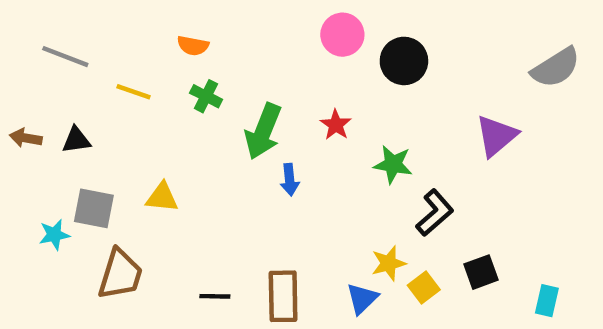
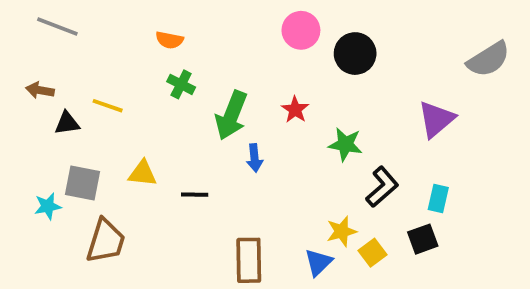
gray line: (65, 57) -> (57, 26), moved
yellow line: (133, 92) -> (108, 106), moved
brown arrow: (26, 138) -> (40, 90), moved
black line: (215, 296) -> (195, 195), moved
cyan rectangle: (547, 301) -> (438, 198), moved

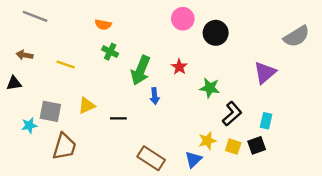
black triangle: (67, 123) -> (14, 83), moved
yellow triangle: (142, 173) -> (87, 106), turned -30
yellow square: (372, 253) -> (233, 147), moved, turned -35
brown rectangle: (249, 260) -> (151, 158), turned -56

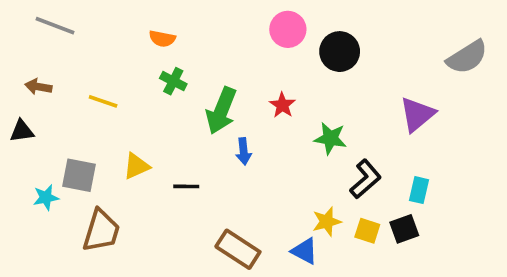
blue triangle: (193, 159) -> (304, 251), turned -48

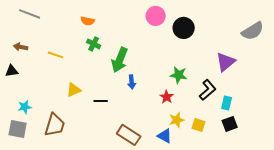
red star: (282, 105) -> (167, 97), moved
gray square: (79, 175) -> (18, 129), moved
black L-shape: (365, 179) -> (208, 90), moved
black square: (404, 229) -> (230, 124), moved

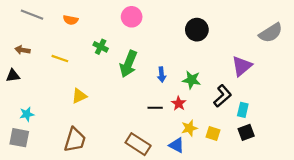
pink circle: (156, 16) -> (132, 17), moved
orange semicircle: (88, 21) -> (71, 20), moved
blue arrow: (132, 82) -> (162, 75), moved
black line: (101, 101) -> (155, 108), moved
brown trapezoid: (55, 125) -> (75, 140), moved

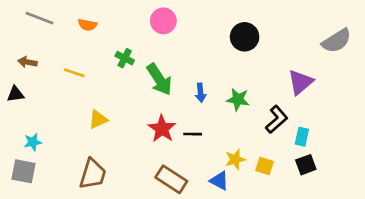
green arrow: (128, 64) -> (159, 79), turned -55
red star: (179, 103) -> (162, 129), moved, size x1.5

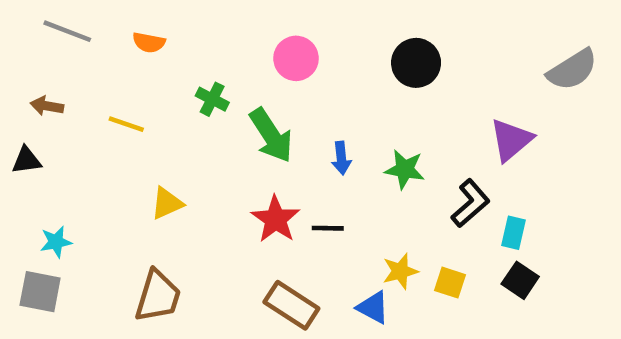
pink circle: (163, 21) -> (296, 58), moved
black square: (306, 165) -> (520, 280), turned -36

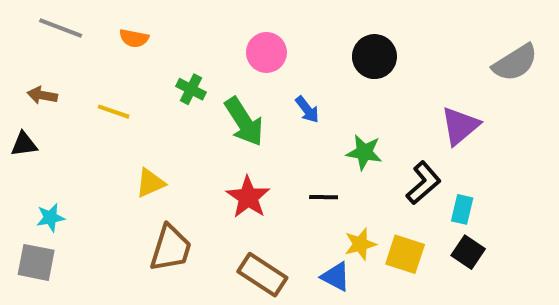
blue arrow: (341, 158) -> (307, 110), moved, turned -32
black line: (328, 228) -> (324, 197), moved
yellow square: (450, 283) -> (405, 254), size x1.4
brown trapezoid: (158, 296) -> (171, 248), moved

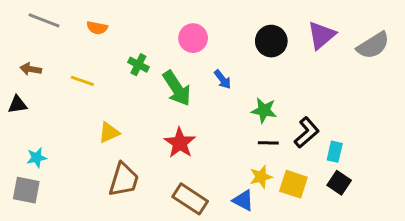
purple triangle: (460, 126) -> (321, 35), moved
black line: (324, 197) -> (268, 143), moved

